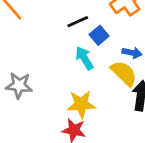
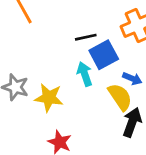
blue square: (99, 35) -> (104, 55), size x1.5
yellow star: (81, 104) -> (49, 98), moved

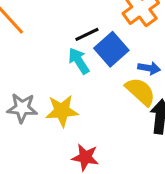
cyan arrow: (85, 74) -> (79, 61), moved

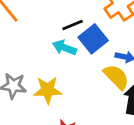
cyan arrow: (79, 61) -> (64, 48), turned -40

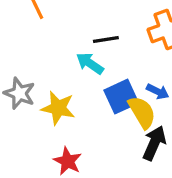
blue square: (93, 39) -> (121, 97), moved

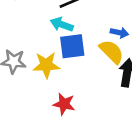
blue square: (121, 97) -> (72, 46), moved, turned 32

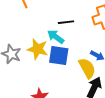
yellow star: (46, 65) -> (38, 49), moved

